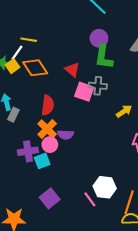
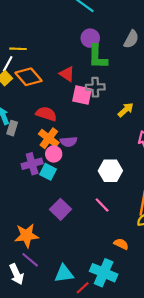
red semicircle: (48, 105) -> (46, 114), turned -72
cyan square: (42, 161) -> (48, 172), turned -35
white hexagon: (105, 187) -> (110, 171), moved

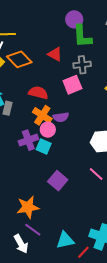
pink square: (82, 95) -> (72, 85), moved, turned -30

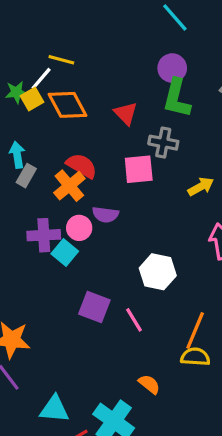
orange cross: (42, 115) -> (69, 186), moved
purple square: (58, 181) -> (94, 307), moved, turned -36

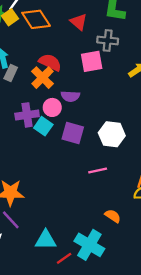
purple square: (94, 307) -> (73, 133), moved
pink line: (134, 320) -> (98, 170), turned -66

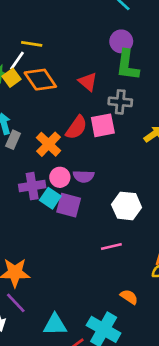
red semicircle: (50, 62) -> (76, 128), moved, turned 100
purple semicircle: (70, 96) -> (84, 176), moved
purple square: (73, 133) -> (69, 205), moved

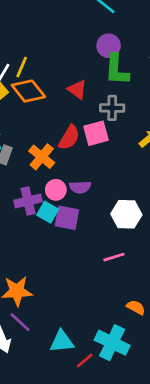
yellow line: (32, 44) -> (22, 67), moved, turned -72

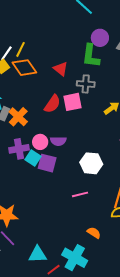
purple circle: (109, 46) -> (100, 38), moved
orange cross: (42, 157) -> (18, 117), moved

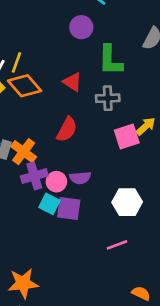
purple circle: (100, 38) -> (81, 27), moved
pink square: (72, 102) -> (127, 136), moved
purple cross: (19, 149) -> (34, 176), moved

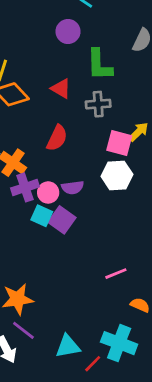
pink square: (127, 136) -> (119, 143), turned 35
white hexagon: (127, 202) -> (117, 175), moved
purple square: (69, 209) -> (62, 220), turned 30
pink line: (117, 245) -> (116, 274), moved

